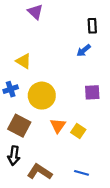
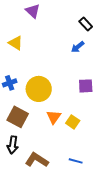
black rectangle: (92, 26) -> (86, 24), turned -40
yellow triangle: (24, 61) -> (16, 43), moved

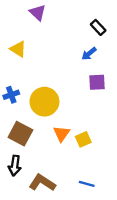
purple square: (86, 86) -> (97, 82), moved
yellow square: (73, 122) -> (83, 139), turned 32

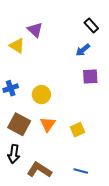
purple triangle: (38, 13) -> (35, 30), moved
yellow circle: (44, 102) -> (41, 95), size x0.7
orange triangle: (62, 134) -> (48, 124), moved

